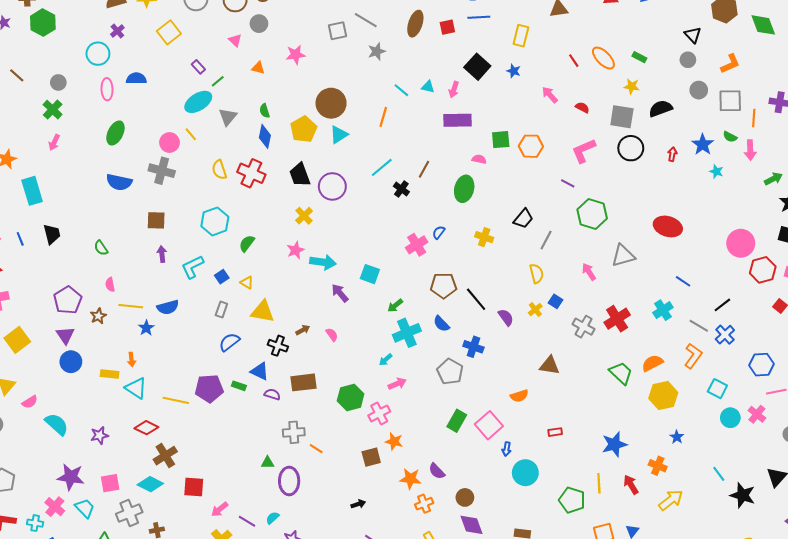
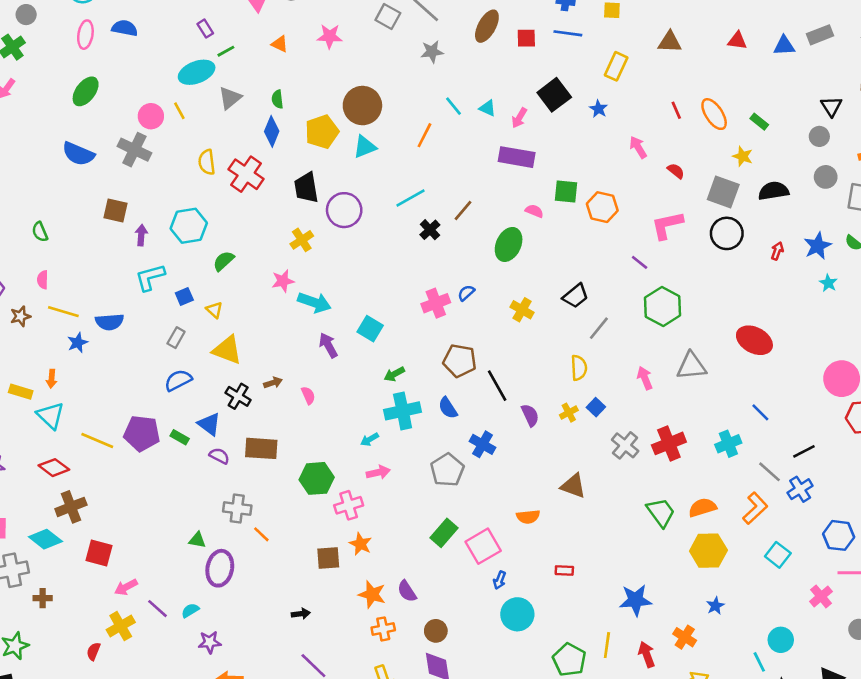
gray square: (338, 31) -> (388, 17), turned 30
purple arrow: (162, 254) -> (141, 235), moved
cyan circle: (730, 418) -> (781, 640), moved

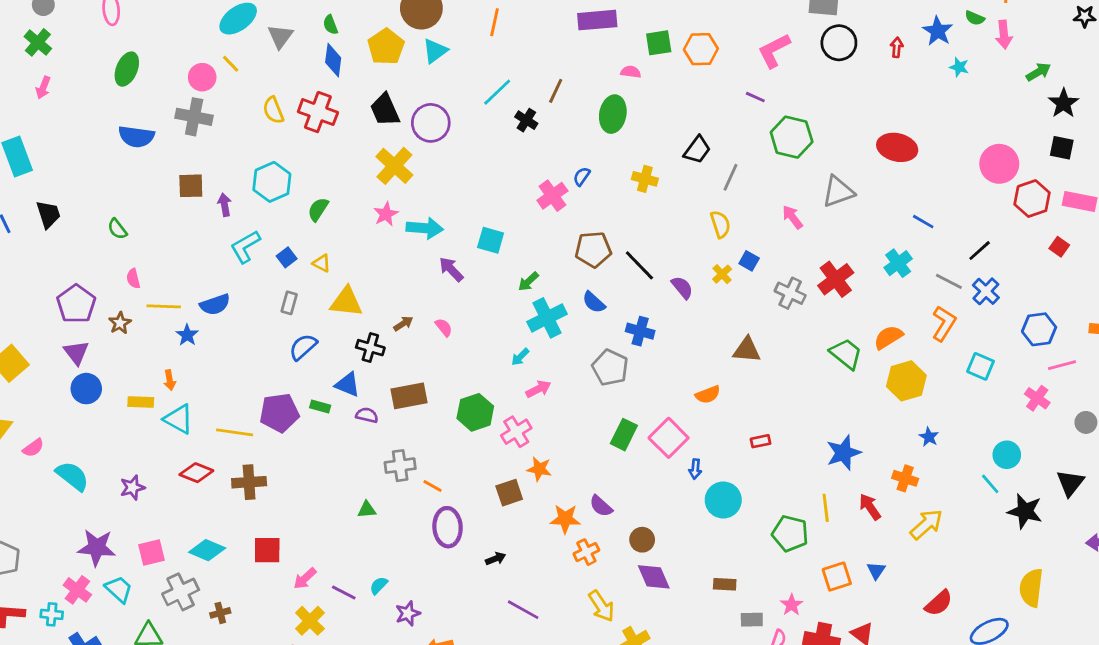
yellow cross: (302, 240) -> (394, 166), size x1.5
brown cross: (71, 507) -> (249, 482), moved, turned 32
purple ellipse: (220, 568) -> (448, 527), moved

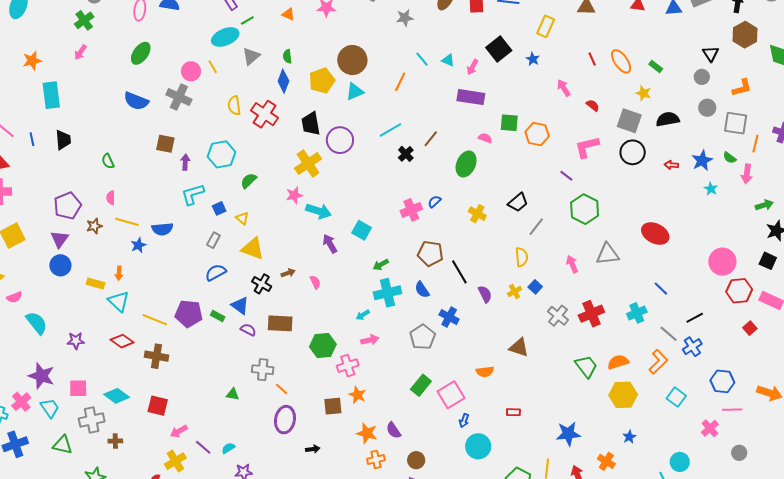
red arrow: (897, 47) -> (671, 165), turned -104

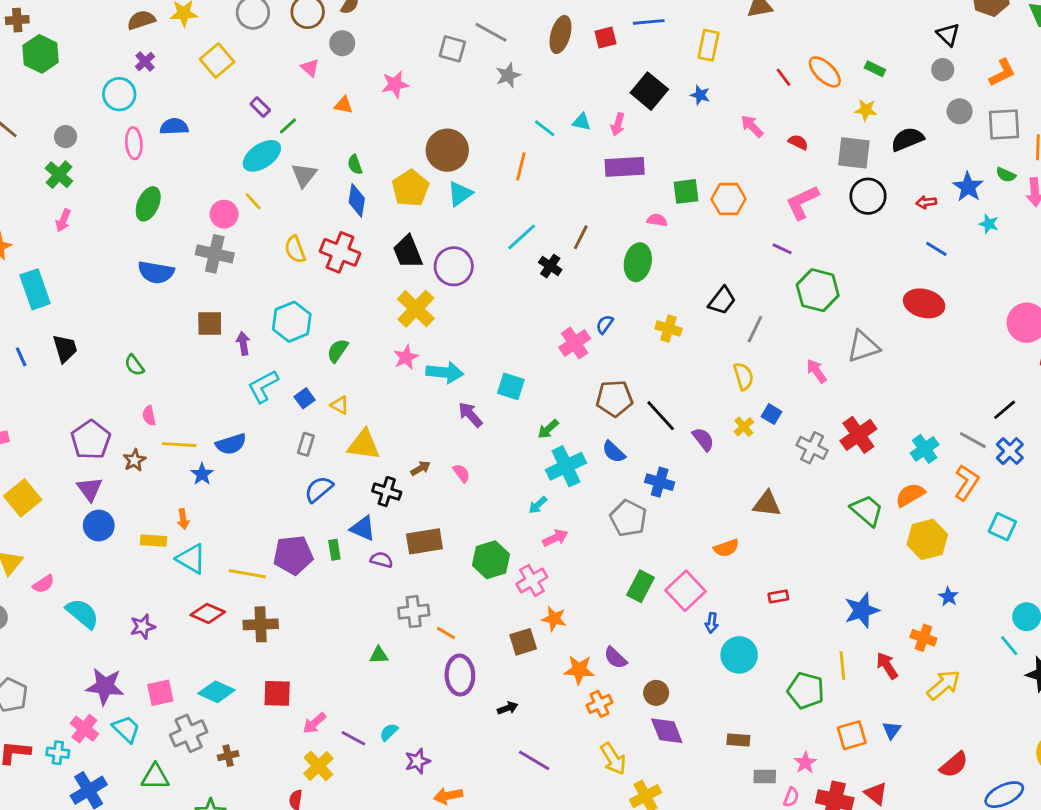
blue line: (661, 289) -> (936, 249), moved
cyan cross: (637, 313) -> (925, 449), moved
green rectangle: (218, 316) -> (334, 550), turned 64

